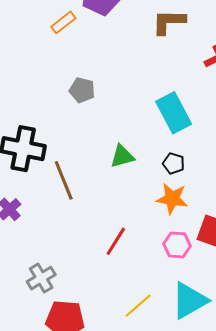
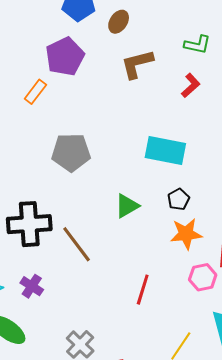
gray pentagon: (82, 90) -> (71, 152), size x1.5
cyan rectangle: (174, 113) -> (165, 150), turned -36
black pentagon: (174, 163) -> (178, 199), turned -30

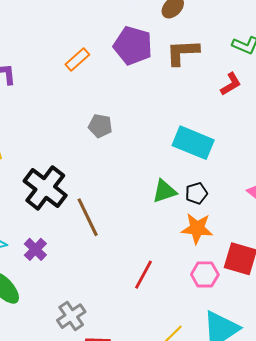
purple pentagon: (65, 56) -> (133, 46), moved, turned 30
gray pentagon: (71, 152) -> (100, 126), size x0.6
green triangle: (127, 206) -> (164, 191), moved
black cross: (29, 224) -> (45, 188), turned 30

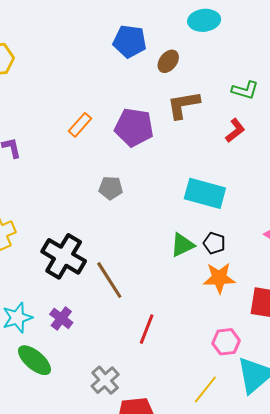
purple pentagon: (133, 46) -> (134, 127), moved
black pentagon: (196, 193) -> (214, 243), turned -30
pink hexagon: (205, 274) -> (226, 342), moved
red line: (143, 275) -> (147, 329), moved

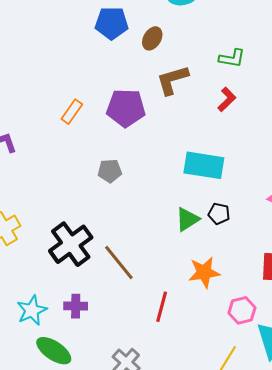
black cross: (64, 256) -> (71, 244), turned 30
orange star: (219, 278) -> (204, 272), moved
purple cross: (61, 318) -> (76, 306), turned -30

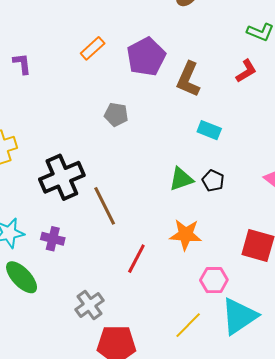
brown L-shape: (172, 80) -> (188, 79), moved, turned -63
purple pentagon: (126, 108) -> (146, 57), turned 30
cyan rectangle: (204, 165) -> (209, 130), size x0.6

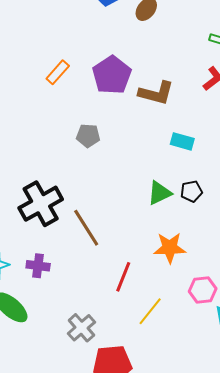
brown L-shape: (188, 79) -> (156, 93), turned -93
black pentagon: (213, 181) -> (191, 191), turned -30
yellow line: (188, 325) -> (150, 311), moved

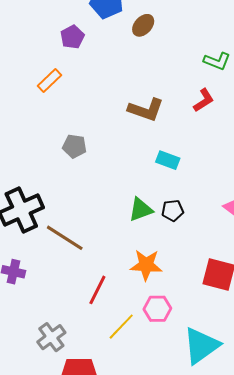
purple pentagon: (112, 75) -> (72, 37), moved, size x0.6
brown line: (86, 228) -> (65, 238), turned -30
pink hexagon: (203, 290) -> (157, 309), moved

